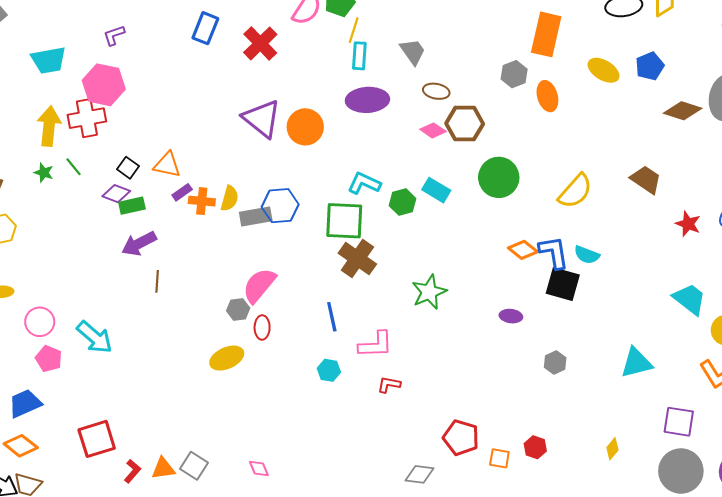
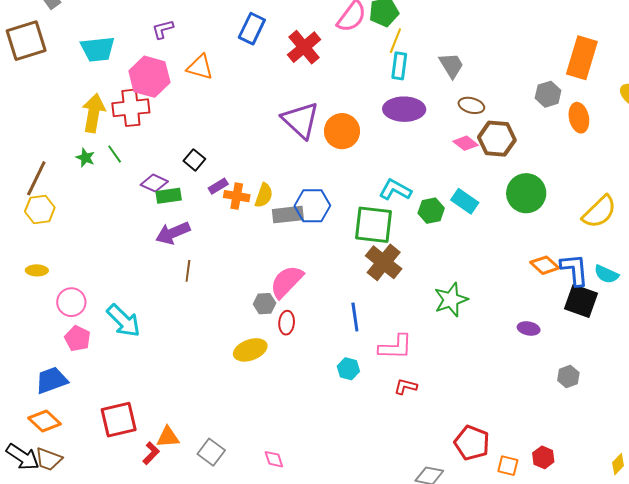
orange triangle: (167, 165) -> (200, 67), moved
black square: (128, 168) -> (194, 160), moved
orange triangle: (163, 468) -> (168, 437), moved

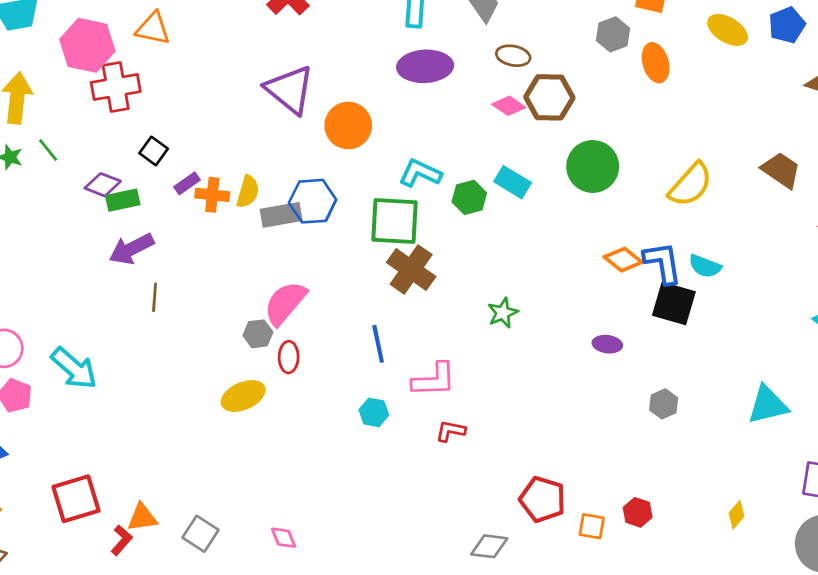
red cross: (131, 108) -> (116, 87), moved
orange circle: (342, 131) -> (348, 126), moved
green star: (451, 300) -> (503, 313), size x0.7

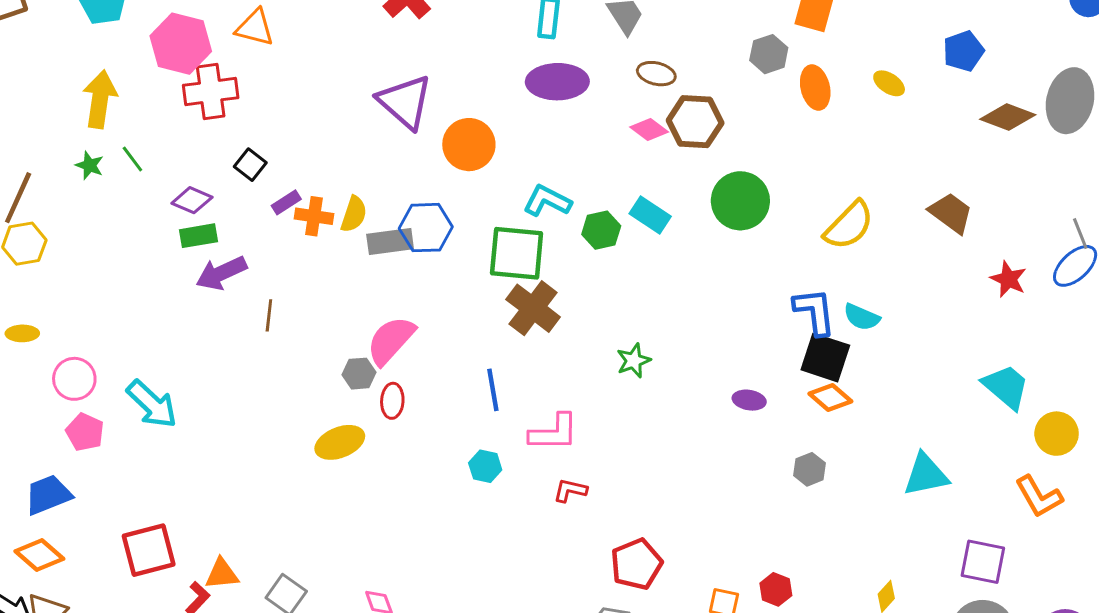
yellow ellipse: (728, 30) -> (889, 83), moved, size x0.7
green rectangle: (123, 200) -> (199, 236), moved
orange diamond: (623, 260) -> (830, 397), moved
brown line: (155, 297) -> (269, 315), moved
red pentagon: (543, 499) -> (636, 564), moved, turned 30

